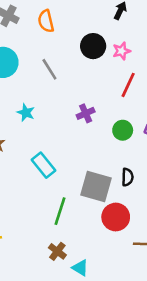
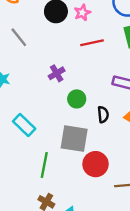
red line: (128, 85) -> (92, 43), turned 60
green circle: (123, 130) -> (77, 99), moved
black semicircle: (127, 177) -> (103, 115), moved

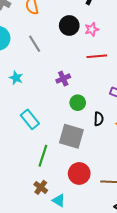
red circle: (96, 164) -> (79, 173), moved

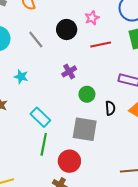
black circle: (69, 25) -> (67, 29), moved
green line: (43, 156) -> (44, 144), moved
red circle: (79, 173) -> (69, 161), moved

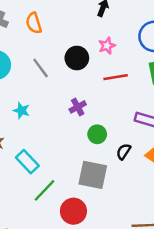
black semicircle: (110, 108) -> (124, 152), turned -144
cyan rectangle: (40, 117) -> (27, 162), moved
green line: (44, 144) -> (44, 190), turned 30

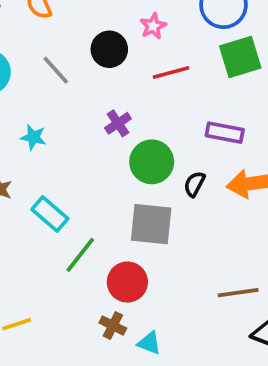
green circle: (97, 134) -> (152, 162), size x1.5

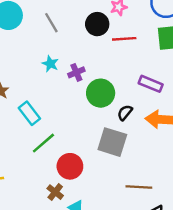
black circle: (109, 49) -> (97, 24), moved
purple cross: (118, 123) -> (76, 72), moved
cyan star: (33, 137) -> (50, 64), moved
gray square: (151, 224) -> (112, 142), moved

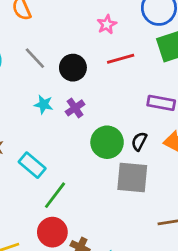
black circle: (97, 24) -> (73, 68), moved
green circle: (101, 93) -> (107, 142), moved
red circle: (70, 166) -> (52, 232), moved

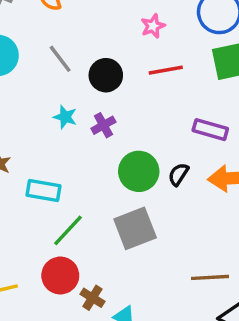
cyan rectangle: (32, 165) -> (43, 190), turned -36
gray square: (132, 178) -> (135, 228), moved, turned -32

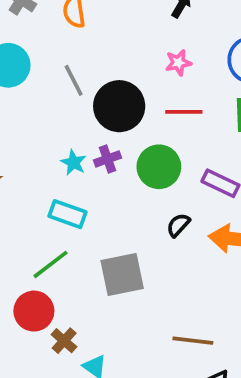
black circle: (106, 75) -> (119, 106), size x1.4
cyan star: (65, 117) -> (73, 162), moved
green circle: (139, 171) -> (159, 167), moved
cyan rectangle: (43, 190) -> (67, 214), moved

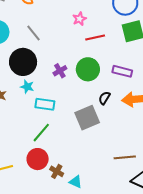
pink star: (178, 63) -> (79, 19), moved
black circle: (119, 106) -> (23, 62), moved
cyan star: (73, 162) -> (27, 87), moved
gray square: (122, 275) -> (87, 118), moved

